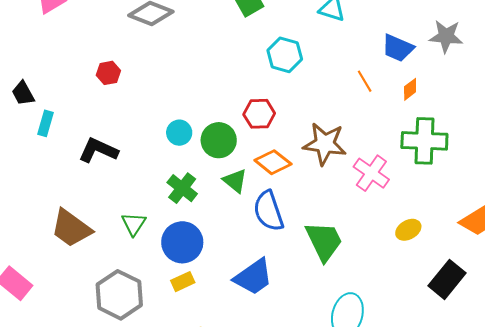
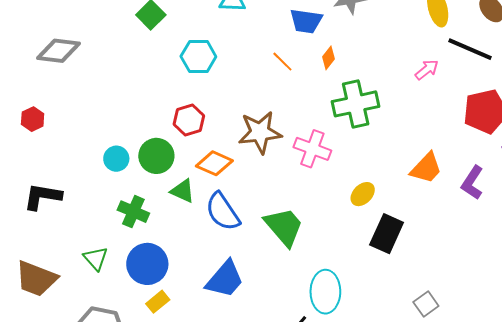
black rectangle: (447, 279) -> (387, 234), moved

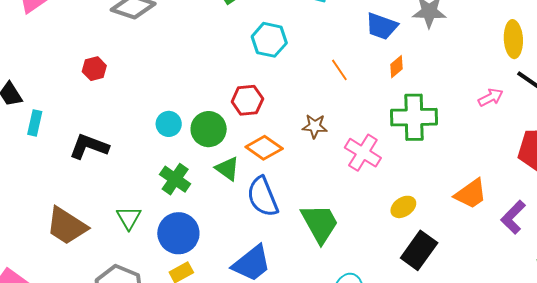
orange line: (282, 62) -> (339, 70), moved
brown star: (260, 132) -> (315, 126), size x0.6

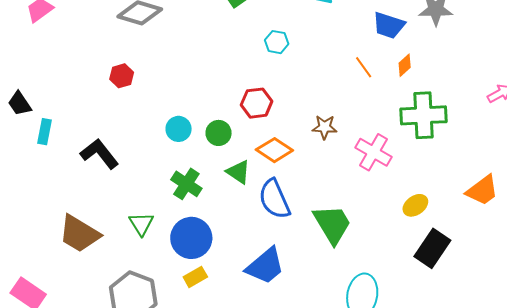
cyan hexagon: (269, 40) -> (277, 42), size x0.7
red hexagon: (94, 69) -> (122, 76), moved
orange line: (339, 70) -> (364, 67), moved
green circle: (209, 129) -> (219, 133), size x0.7
black L-shape: (89, 147) -> (99, 154), turned 33

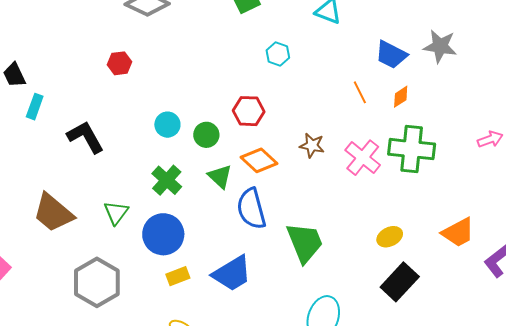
pink cross: (373, 152) -> (363, 158), moved
yellow rectangle: (195, 277) -> (178, 276), moved

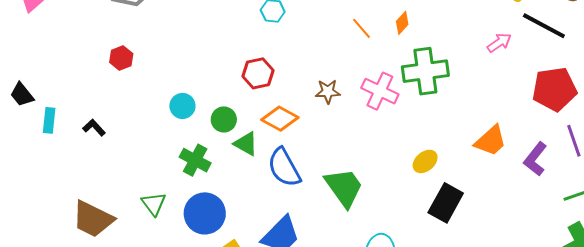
green circle: (206, 135) -> (224, 119), moved
black L-shape: (86, 137) -> (94, 128), moved, size x0.6

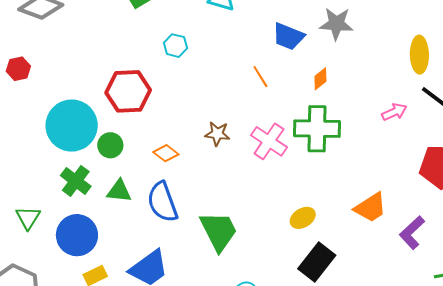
orange diamond: (402, 23) -> (320, 79), moved
red hexagon: (258, 73) -> (128, 91), moved, size x1.4
cyan circle: (182, 106) -> (72, 126), size x2.0
orange diamond: (280, 119) -> (166, 153), size x0.7
green triangle: (246, 144) -> (119, 191), moved, turned -32

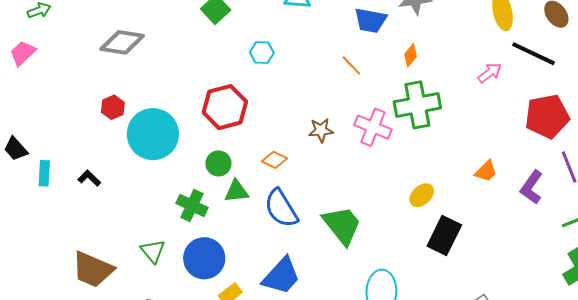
cyan circle: (72, 126) -> (153, 134), moved
green triangle: (119, 191) -> (236, 191), moved
orange trapezoid: (371, 208) -> (486, 171), size x0.7

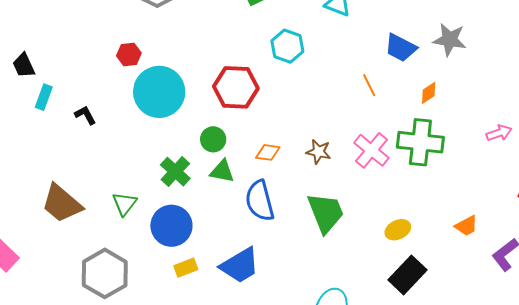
cyan hexagon: (262, 53) -> (287, 46), size x1.4
brown star: (321, 130) -> (319, 152), moved
orange diamond: (275, 160) -> (268, 152), turned -35
green trapezoid: (342, 225) -> (326, 213), moved

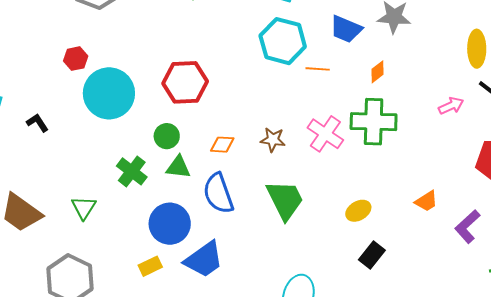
cyan hexagon: (287, 46) -> (283, 41), moved, size x1.4
orange line: (369, 85) -> (318, 69), turned -55
blue circle: (171, 226) -> (170, 224), moved
black rectangle: (408, 275) -> (372, 255), size x0.7

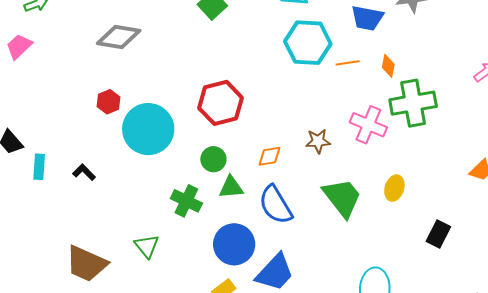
orange diamond: (378, 72) -> (388, 66), moved, turned -30
yellow ellipse: (358, 211) -> (394, 188), moved, turned -30

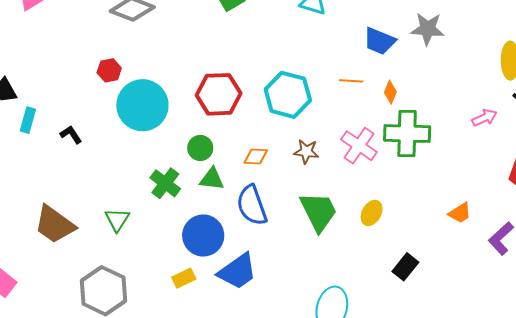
cyan hexagon: (308, 43) -> (288, 95), moved

